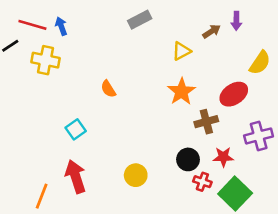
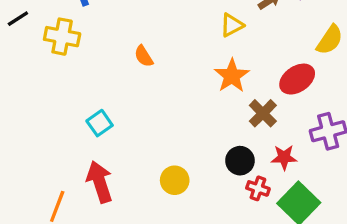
orange semicircle: (108, 89) -> (144, 56), moved
brown cross: (206, 122) -> (263, 113), turned -30

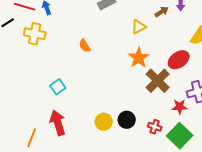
brown cross: (263, 113) -> (158, 81), size x1.4
red star: (284, 157) -> (180, 107), moved
black circle: (240, 161) -> (127, 120), moved

